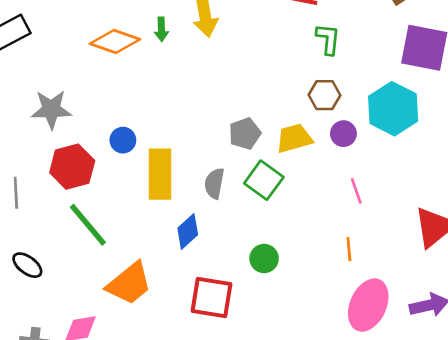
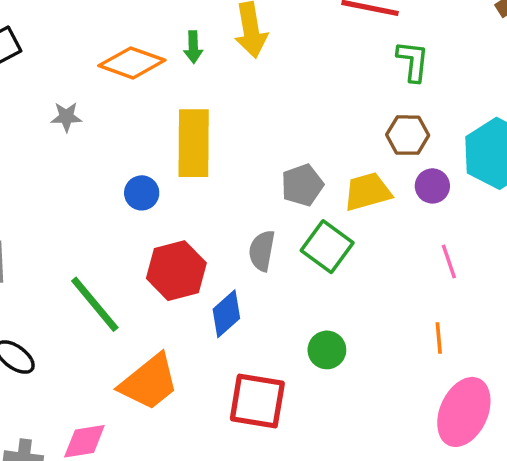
gray star: (51, 109) -> (66, 117), moved, size x0.6
red hexagon: (72, 167) -> (176, 271), moved
yellow rectangle: (160, 174) -> (194, 143), moved

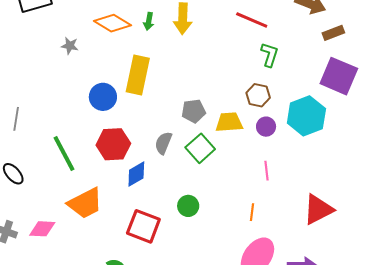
blue circle: (142, 193) -> (103, 97), size x1.4

